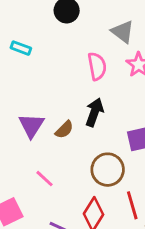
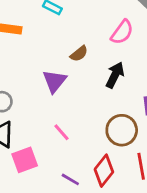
pink semicircle: (97, 66) -> (122, 32), turned 40
brown semicircle: (64, 130) -> (79, 54), moved

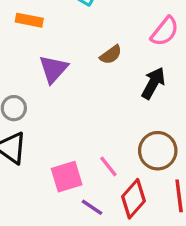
purple triangle: (54, 81) -> (53, 69), moved
pink line: (62, 132) -> (108, 166), moved
pink square: (25, 160) -> (67, 177), moved

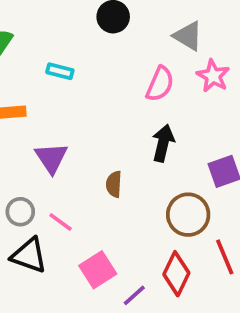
brown semicircle: (111, 55) -> (114, 184), moved, turned 145
pink line: (108, 166) -> (61, 222), moved
purple line: (92, 207) -> (134, 295), turned -60

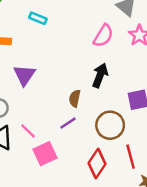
brown semicircle: (114, 184) -> (75, 98), moved
pink line: (61, 222) -> (28, 131), moved
purple line: (134, 295) -> (68, 123), moved

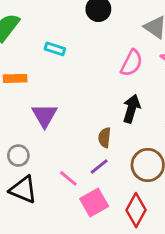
pink line: (28, 131) -> (68, 178), moved
pink square: (45, 154) -> (94, 203), moved

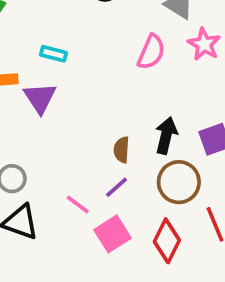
cyan rectangle: (55, 49) -> (53, 54), moved
black arrow: (131, 109) -> (166, 135), moved
purple triangle: (45, 115) -> (40, 98), moved

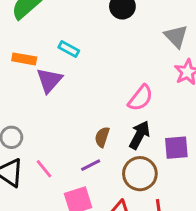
pink semicircle: (151, 52) -> (140, 98), moved
pink line: (78, 205) -> (44, 169), moved

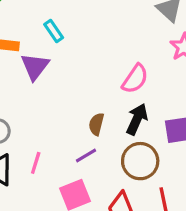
cyan rectangle: (69, 49) -> (54, 31), turned 30
pink line: (44, 169) -> (36, 163), turned 60

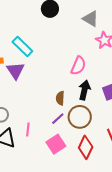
cyan rectangle: (54, 31) -> (22, 47), size x1.5
brown circle: (140, 161) -> (80, 117), moved

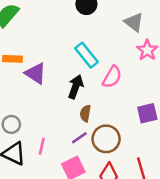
cyan rectangle: (22, 47) -> (86, 55), moved
purple triangle: (15, 71) -> (36, 73), turned -30
black arrow: (84, 90) -> (76, 87), moved

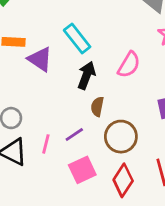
cyan rectangle: (86, 55) -> (77, 39), moved
purple line: (79, 138) -> (74, 134), moved

